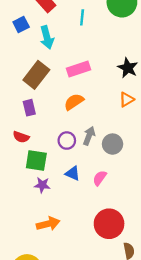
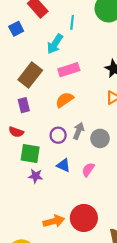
cyan arrow: (47, 37) -> (55, 44), moved, turned 48
orange arrow: (48, 224) -> (54, 221), moved
red circle: (109, 224) -> (84, 218), moved

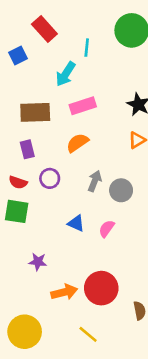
brown rectangle: (30, 75) -> (35, 112), turned 50
purple circle: (58, 135) -> (50, 178), moved
green square: (30, 153) -> (17, 211), moved
purple star: (36, 176) -> (38, 262), moved

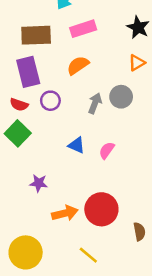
purple rectangle: (27, 149) -> (28, 72), size x1.6
gray circle: (121, 190) -> (121, 97), moved
green square: (17, 211) -> (18, 133), turned 35

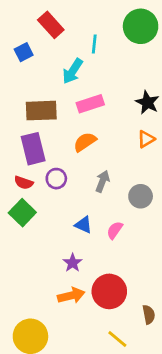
gray circle: (121, 97) -> (141, 196), moved
purple star: (39, 183) -> (73, 263), moved, turned 30
yellow line: (88, 255) -> (117, 339), moved

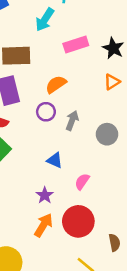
pink rectangle: (90, 104) -> (76, 45), moved
purple circle: (56, 179) -> (46, 112), moved
pink semicircle: (115, 230) -> (82, 182), moved
orange arrow: (71, 295) -> (43, 225), turned -45

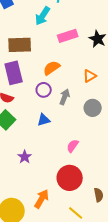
orange triangle: (112, 82) -> (90, 76), moved
blue triangle: (55, 160) -> (44, 120), moved, turned -40
purple star: (45, 195) -> (25, 157), moved
orange arrow: (43, 225) -> (42, 199), moved

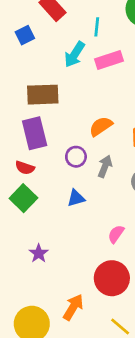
pink rectangle: (68, 36) -> (109, 60), moved
orange semicircle: (52, 68) -> (101, 126), moved
purple star: (25, 157) -> (39, 253), moved

